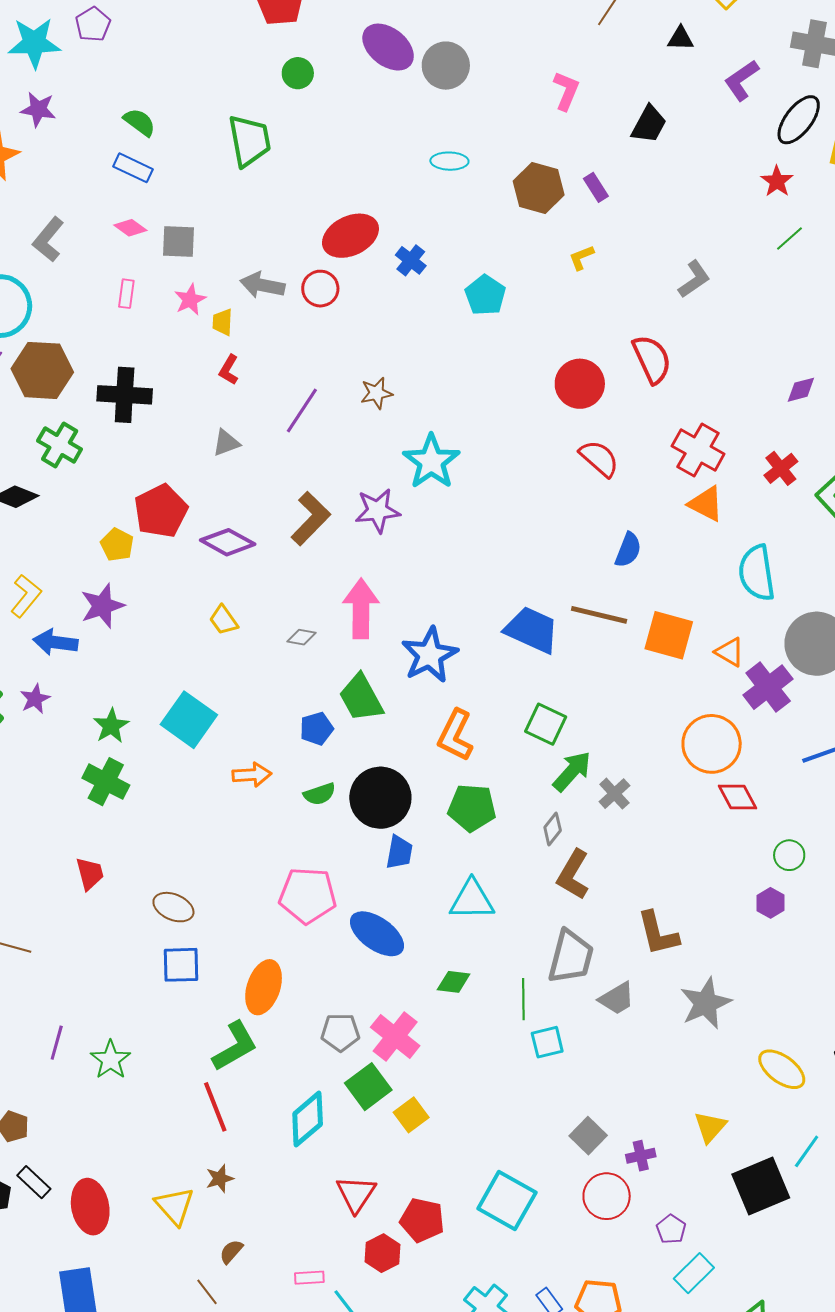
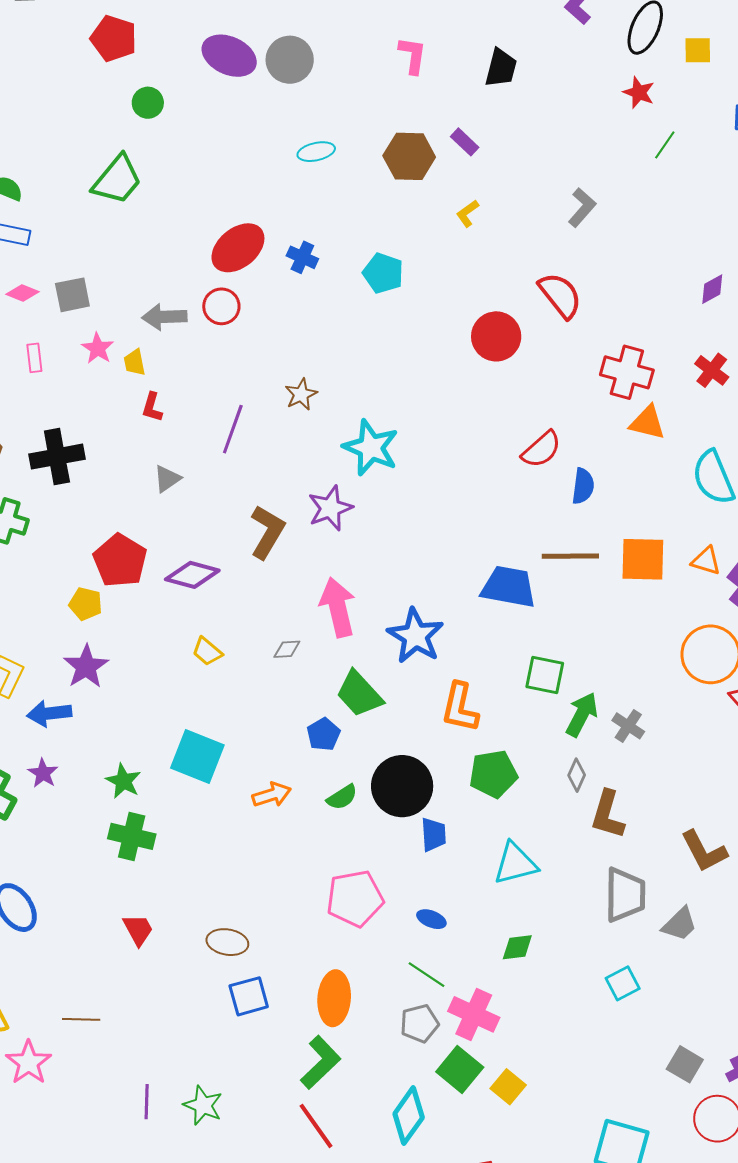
green trapezoid: (249, 141) -> (117, 180), turned 64
red semicircle: (599, 458) -> (541, 450), moved, turned 111
blue ellipse: (377, 934) -> (431, 919), size x0.5
green line: (523, 999) -> (427, 975), moved, turned -42

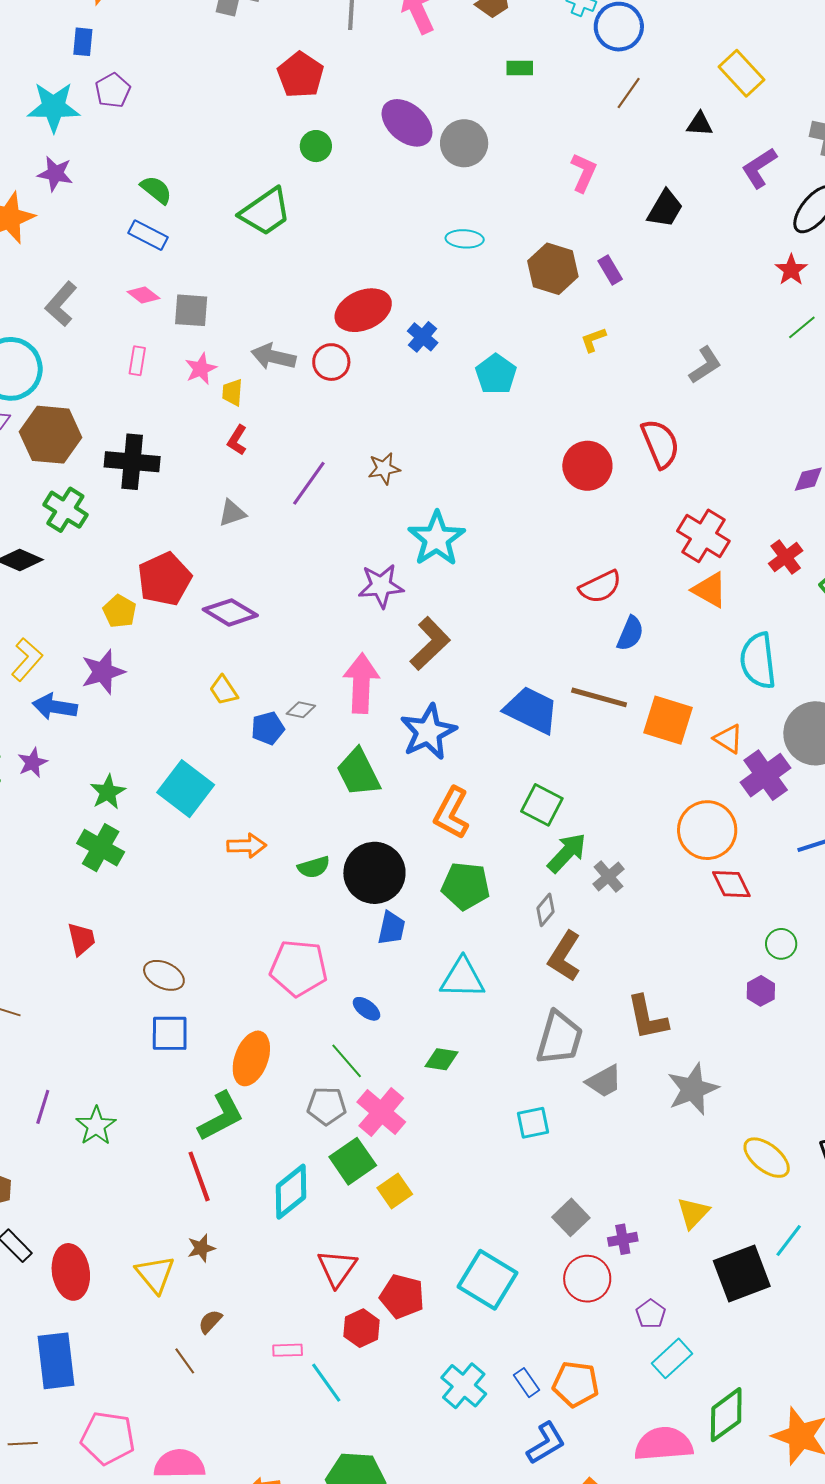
brown L-shape: (267, 532) -> (430, 644), moved
blue pentagon: (323, 734) -> (268, 728), moved

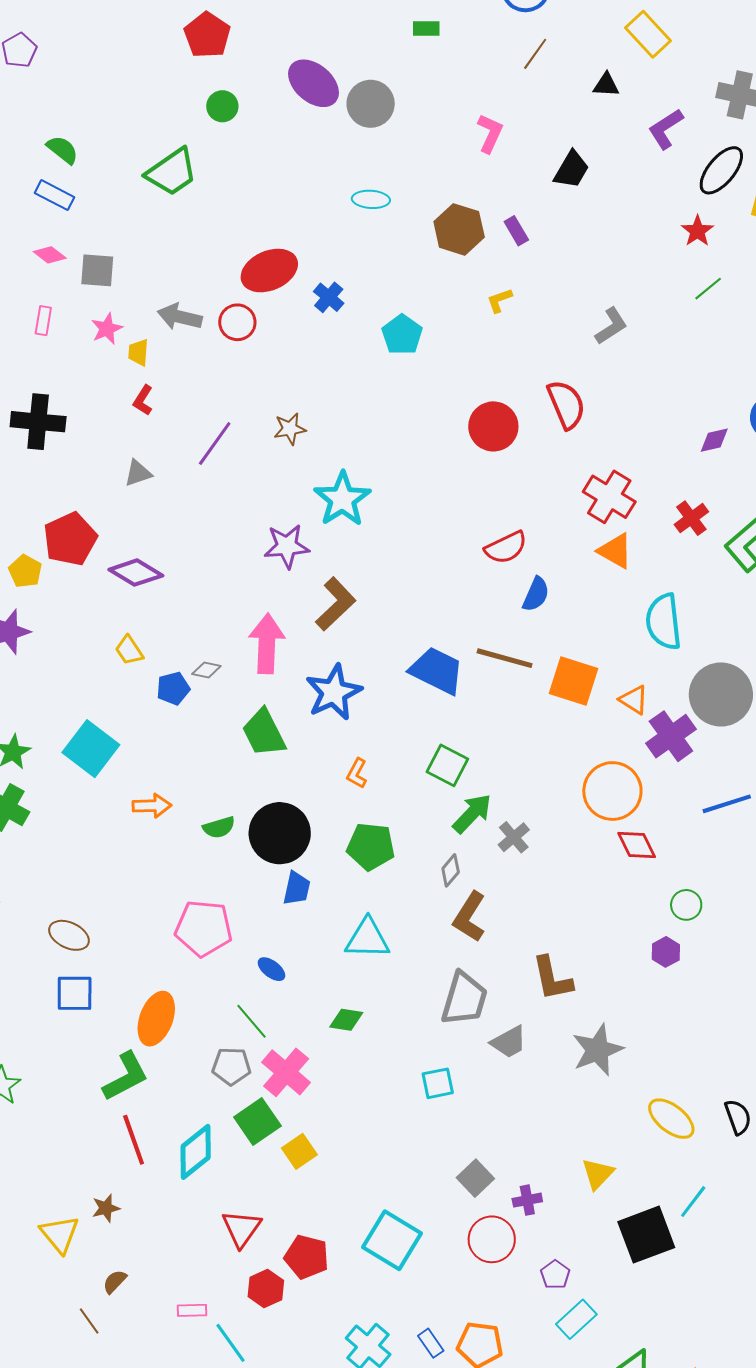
orange L-shape: (452, 813) -> (357, 773), size x0.6
red line: (199, 1176) -> (134, 1140), moved

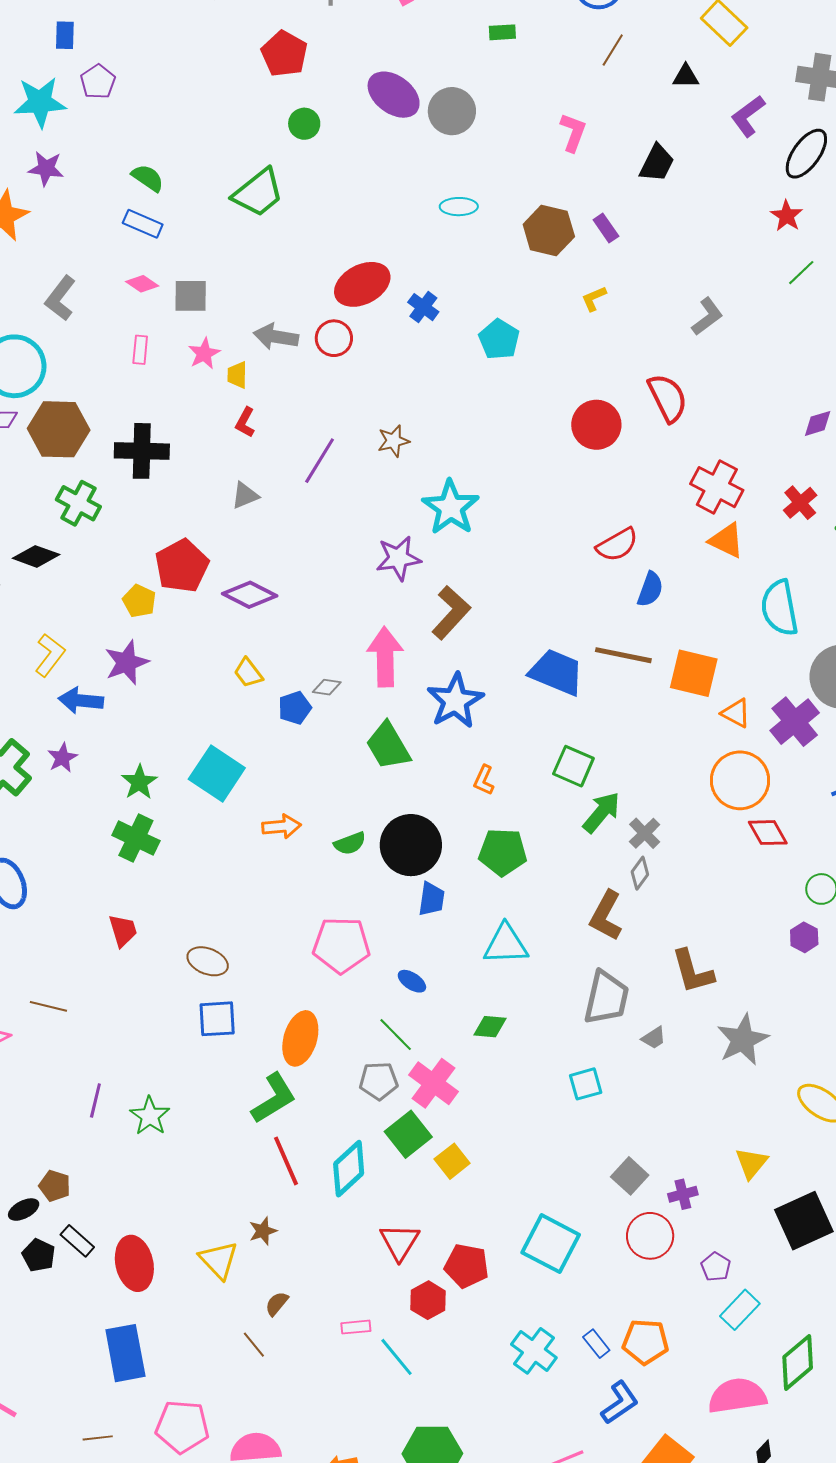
orange triangle: (634, 700) -> (736, 713), moved
gray diamond: (451, 870) -> (640, 873), moved
gray trapezoid: (509, 1042) -> (654, 1038), size x0.7

